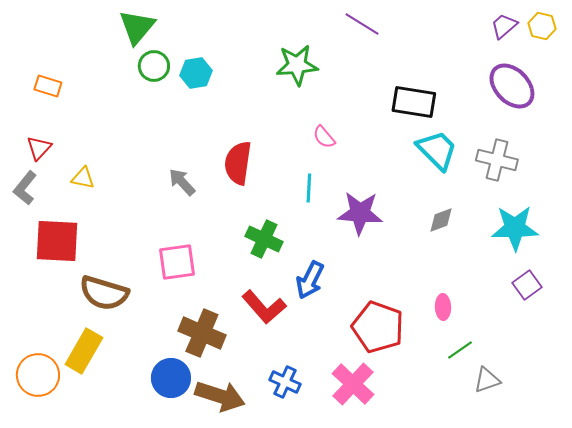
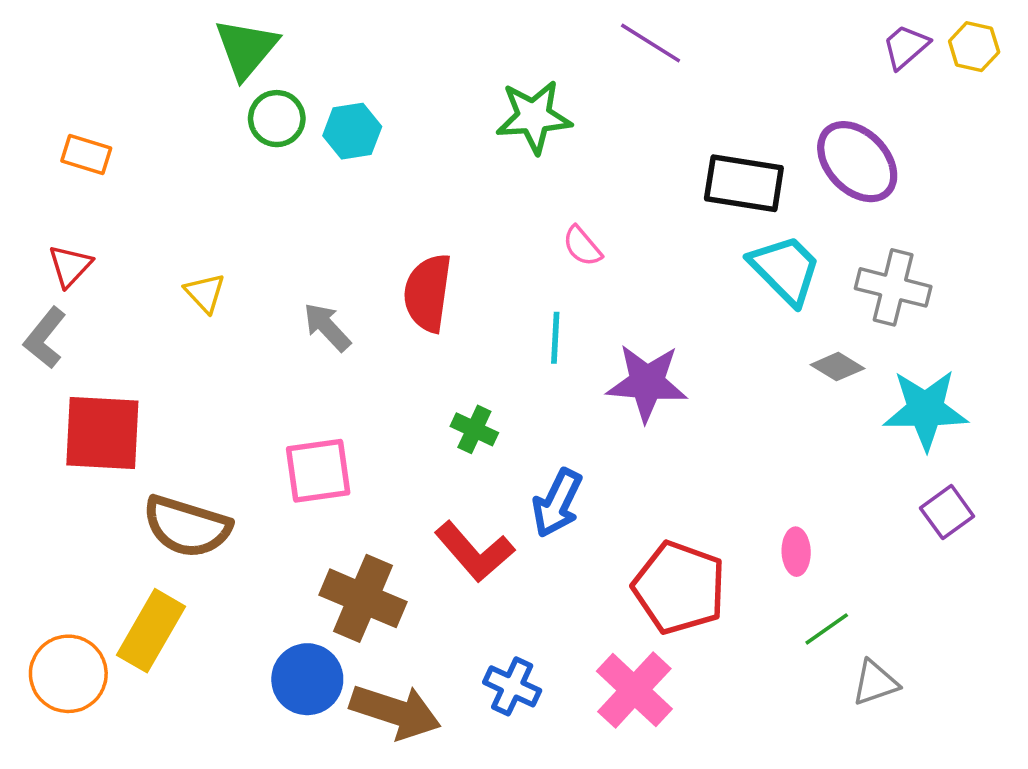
purple ellipse: (512, 86) -> (857, 162), moved
yellow triangle: (83, 178) -> (205, 293), moved, turned 35
gray diamond: (441, 220) -> (837, 367), moved, turned 52
green cross: (264, 239) -> (474, 429), size x0.7

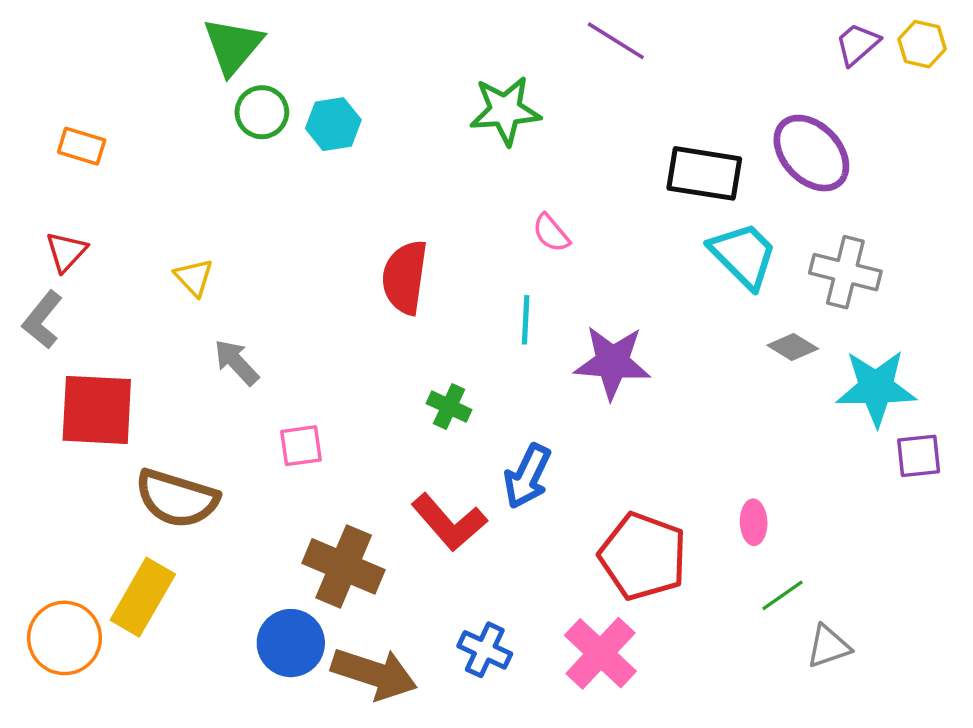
gray arrow: (327, 327) -> (236, 362), moved
pink square: (318, 471) -> (301, 446), size x0.7
purple square: (947, 512) -> (919, 456), moved, turned 30

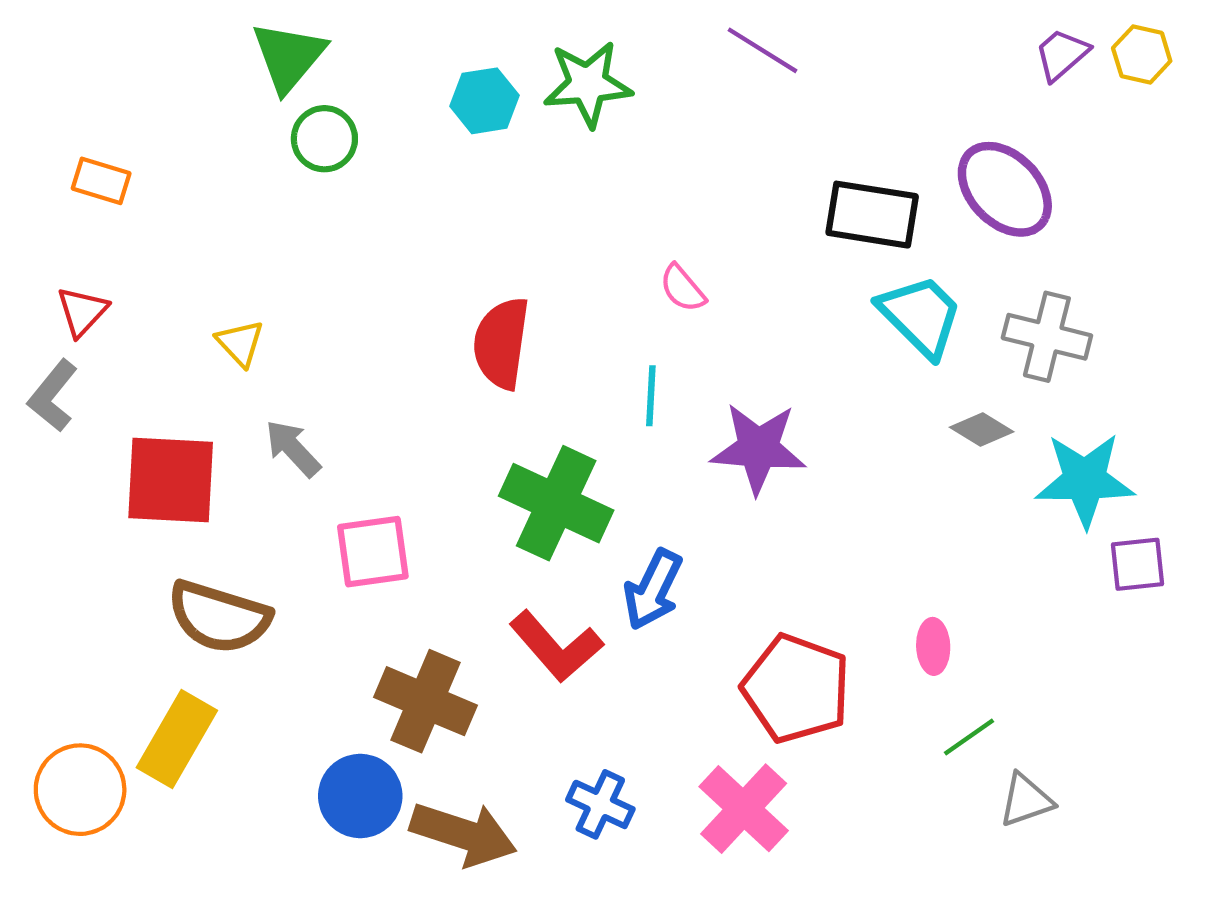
green star: (505, 110) -> (588, 84), moved
cyan hexagon: (333, 124) -> (484, 101), moved
green cross: (449, 407) -> (556, 503), size x2.0
red square: (97, 410) -> (171, 480), moved
pink square: (301, 446) -> (373, 552), size x1.4

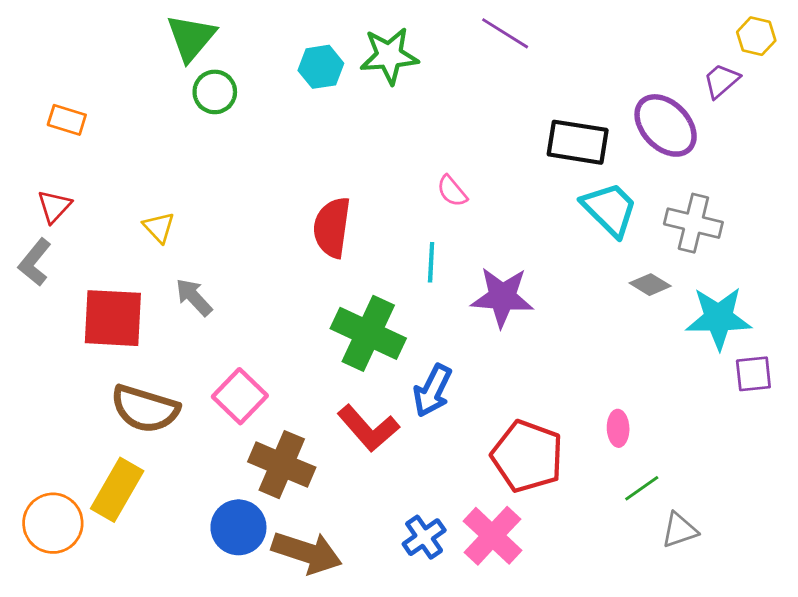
purple trapezoid: (1062, 54) -> (721, 81), moved
pink square: (373, 552) -> (240, 396), moved, turned -38
blue cross: (600, 804) -> (424, 537), moved, turned 30

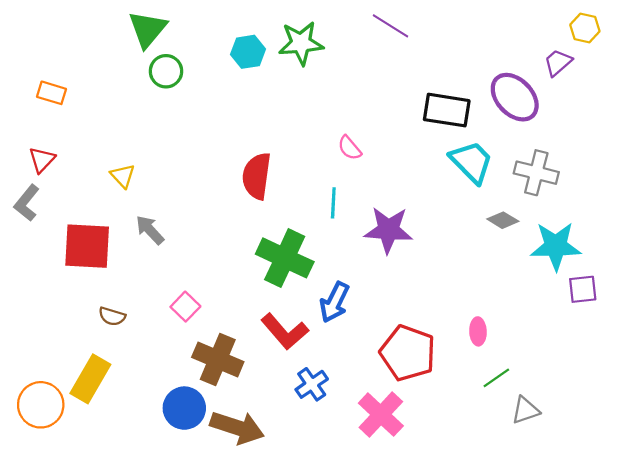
pink square: (240, 396) -> (185, 307), size x0.7
brown semicircle: (145, 409) -> (112, 316), size x0.5
blue cross: (424, 537) -> (312, 384), moved

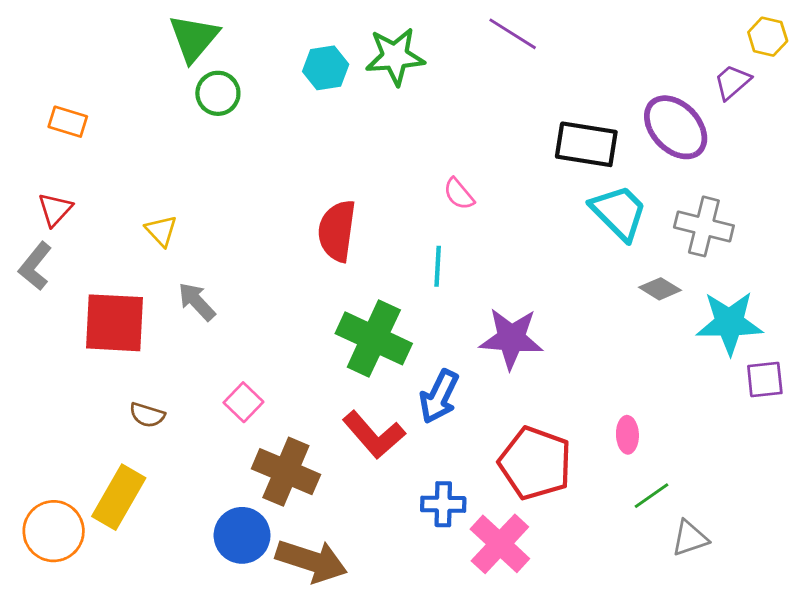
purple star: (388, 230) -> (511, 338), moved
blue cross: (312, 384) -> (443, 504), moved, turned 36

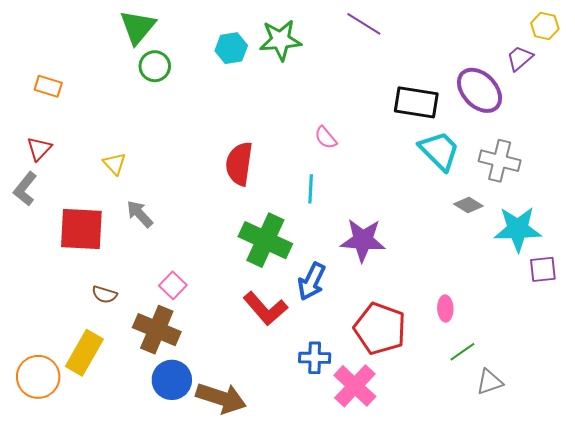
brown cross: (286, 472) -> (157, 330), moved

